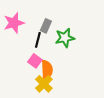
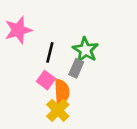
gray rectangle: (46, 26) -> (76, 68), moved
green star: (65, 38) -> (85, 50), turned -30

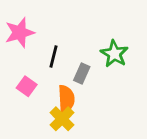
green star: (85, 50) -> (114, 54), moved
pink square: (46, 80) -> (27, 86), moved

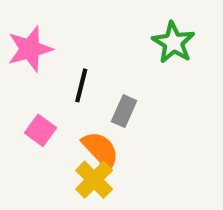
green star: (114, 54) -> (173, 43), moved
orange semicircle: (66, 99) -> (101, 150), turned -40

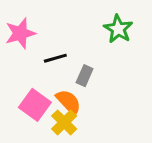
black line: (81, 85) -> (55, 58), turned 60
pink square: (41, 130) -> (35, 105), moved, size x1.5

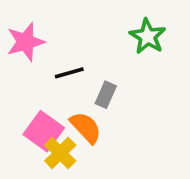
yellow cross: (64, 122) -> (60, 153), moved

